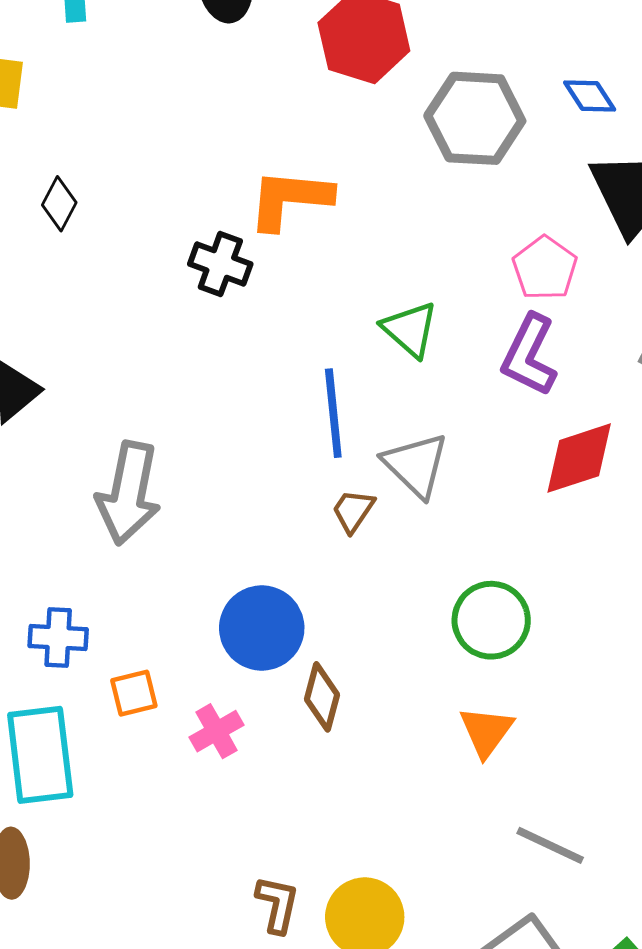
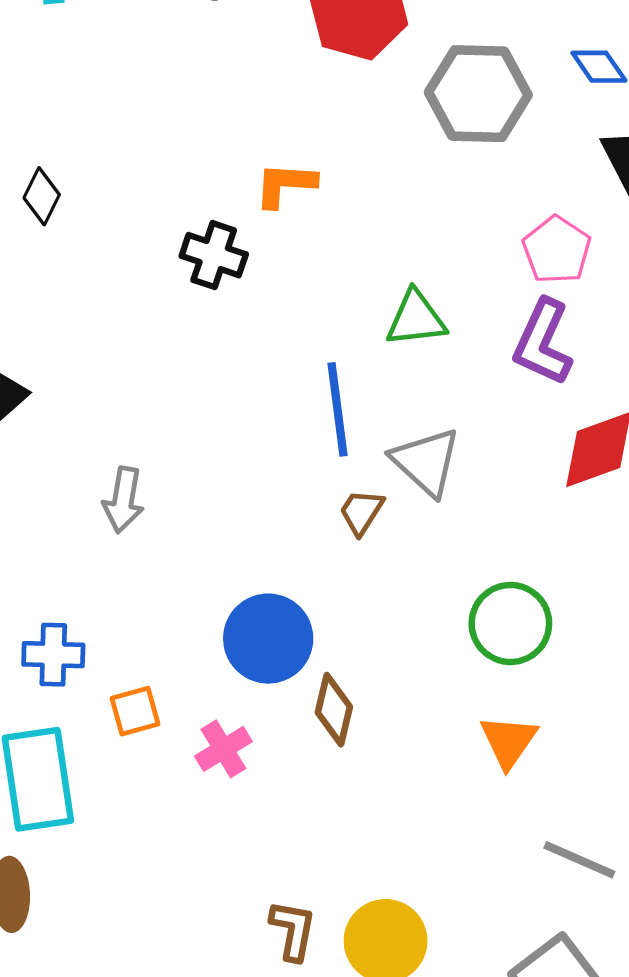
orange L-shape: (290, 199) -> (285, 185), size x0.7
green triangle: (410, 329) -> (416, 319), turned -46
gray arrow: (129, 493) -> (123, 500), size x0.6

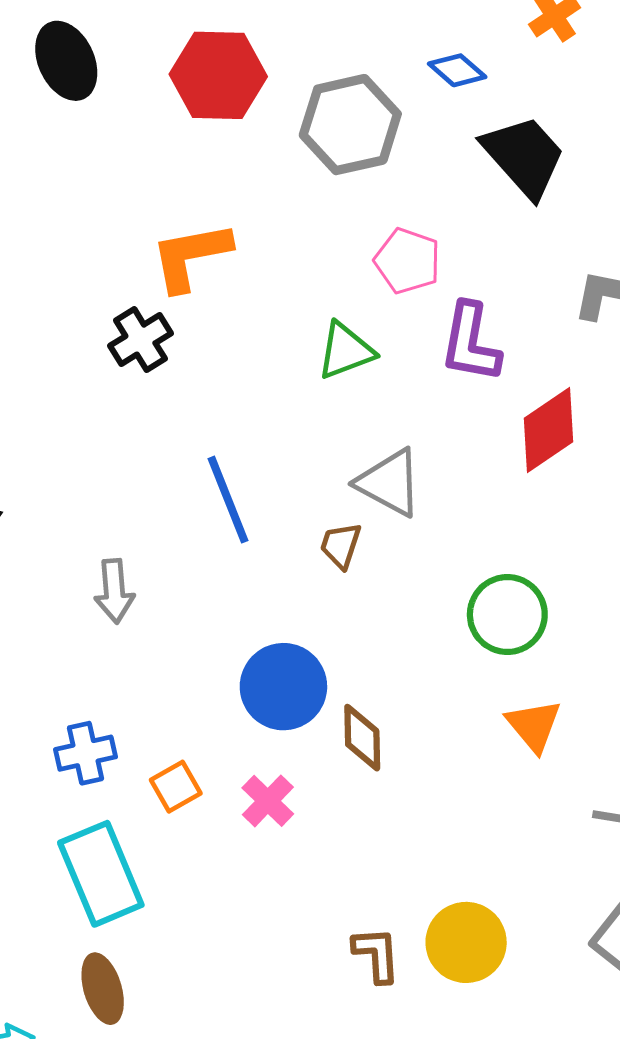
orange L-shape: (285, 185) -> (191, 256), size x1.4
pink pentagon: (557, 250) -> (407, 261), moved
black cross: (214, 255) -> (140, 340), turned -36
blue line: (337, 409) -> (228, 500), moved

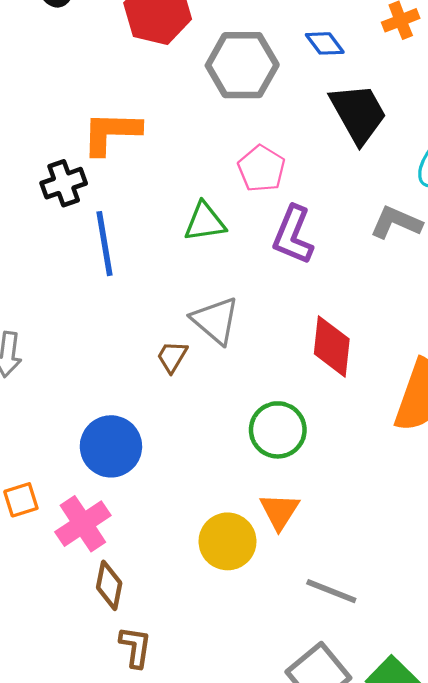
red diamond: (548, 430) -> (332, 346), moved, turned -62
blue line: (228, 500) -> (104, 244), moved
brown diamond: (362, 738) -> (109, 585), moved
pink cross: (268, 801) -> (83, 524), size x1.4
yellow circle: (466, 942) -> (228, 541), moved

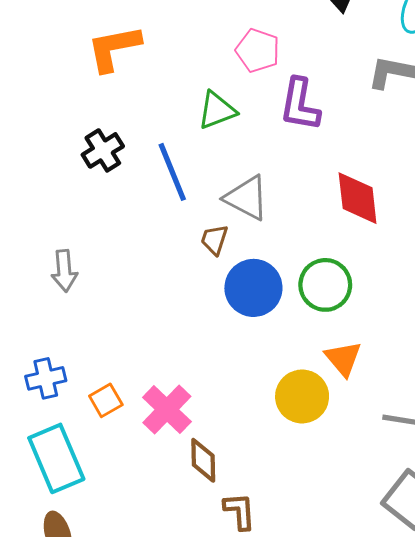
black cross: (64, 183) -> (103, 150), moved
blue line: (104, 244) -> (172, 172), moved
blue circle: (111, 446) -> (253, 288), moved

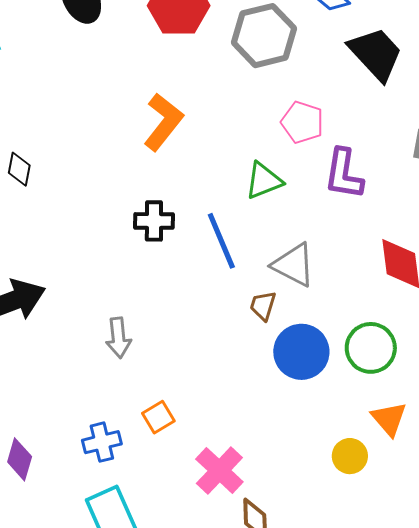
orange L-shape: (114, 48) -> (163, 122), turned 140
black cross: (103, 150) -> (154, 221), turned 33
yellow circle: (302, 396) -> (350, 456), size x0.7
orange square: (106, 400) -> (158, 417), moved

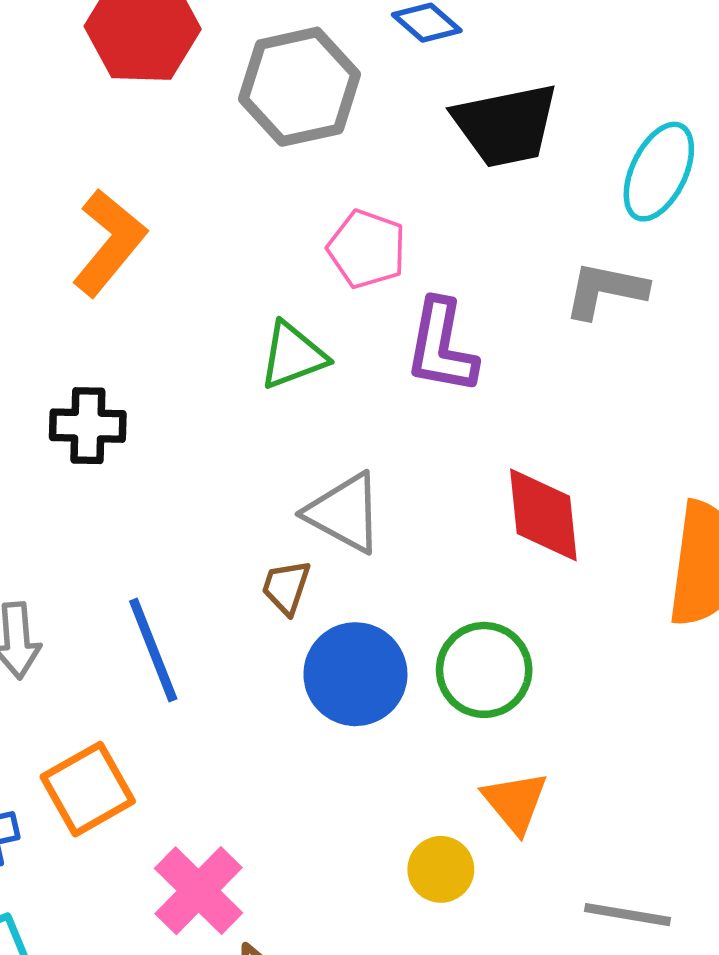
black trapezoid: (376, 54) -> (506, 125), turned 120
blue line: (221, 241) -> (153, 650), moved
orange square: (158, 417) -> (88, 789), size x1.5

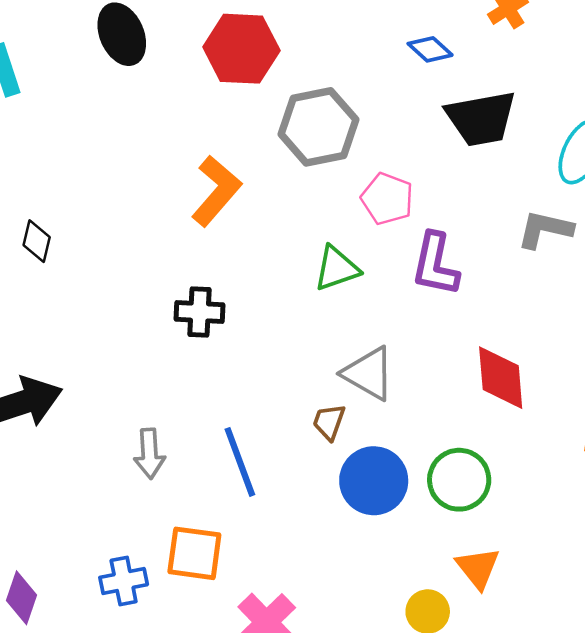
gray hexagon: (299, 87) -> (318, 127), moved
orange square: (88, 789) -> (194, 553), turned 36

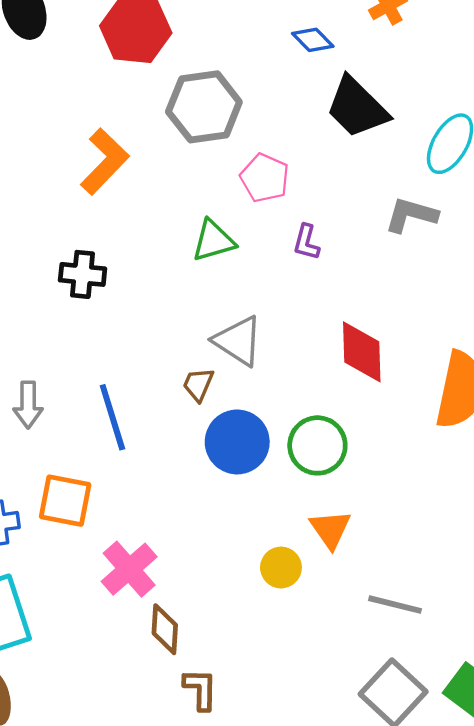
black trapezoid: (481, 118) -> (357, 107), turned 52
purple L-shape: (435, 264) -> (306, 242), size x0.6

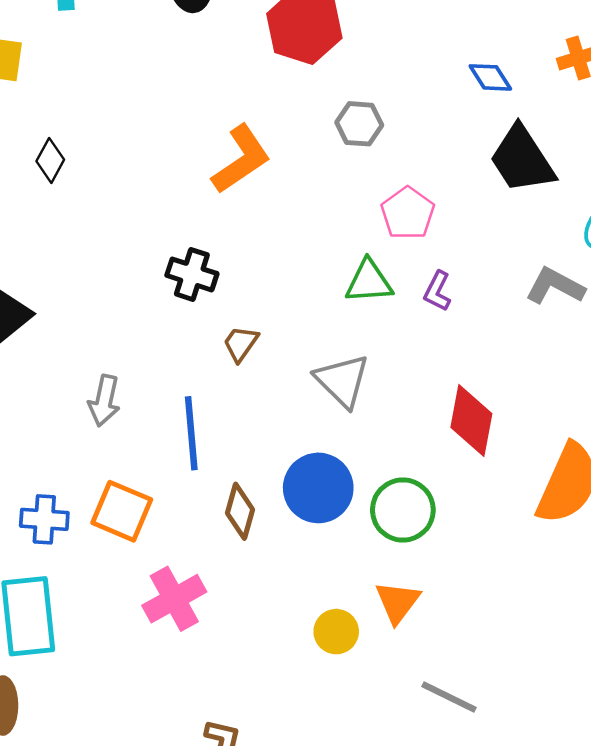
gray hexagon: (204, 107) -> (359, 124), size x0.6
green triangle: (213, 241) -> (369, 282), moved
brown trapezoid: (198, 384) -> (241, 344), moved
brown diamond: (165, 629) -> (240, 511), moved

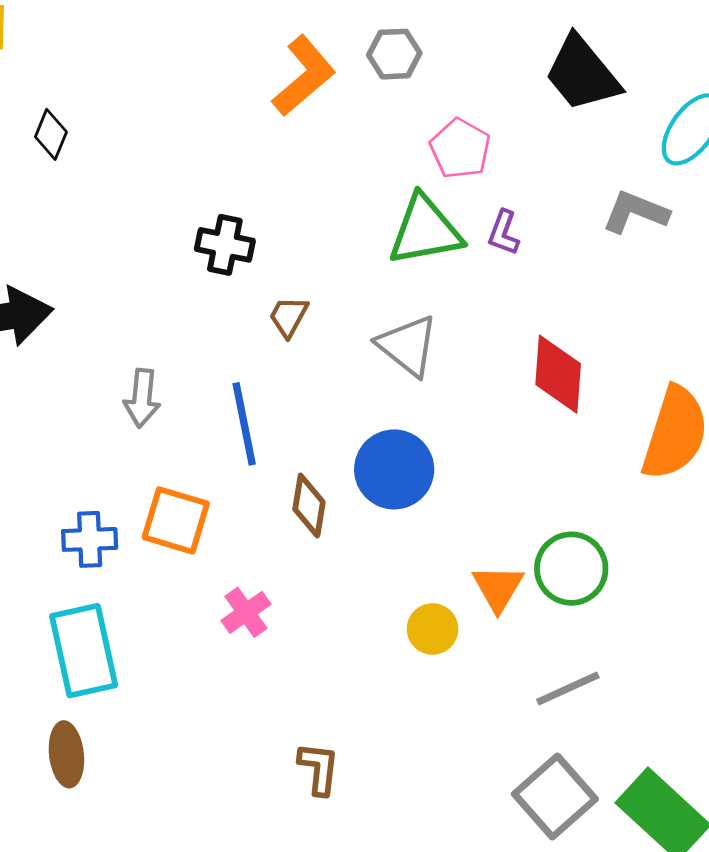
orange L-shape: (241, 159) -> (304, 76), moved
green triangle: (369, 282) -> (425, 230), size x1.4
green circle: (403, 510) -> (571, 569), moved
pink cross: (174, 599) -> (246, 612), size x0.7
gray line: (449, 697) -> (568, 688), turned -44

